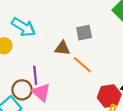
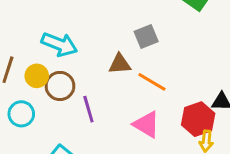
brown circle: (22, 90) -> (60, 86), moved
pink triangle: (41, 92) -> (146, 124), moved

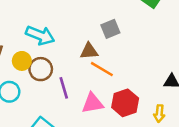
orange line: (152, 82) -> (102, 69), moved
red hexagon: (198, 119) -> (125, 103), moved
pink triangle: (146, 124) -> (93, 103), moved, turned -40

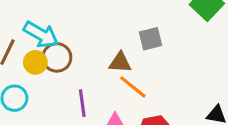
cyan arrow: (40, 35) -> (41, 35), moved
brown circle: (41, 69) -> (57, 57), moved

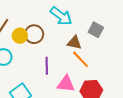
cyan arrow: (41, 35) -> (61, 16), moved
gray square: (150, 39) -> (96, 30), turned 35

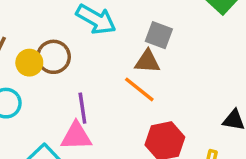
brown triangle: (74, 43) -> (147, 61), moved
pink triangle: (66, 84) -> (76, 136), moved

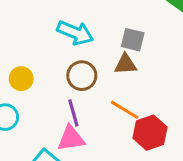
brown circle: (53, 57) -> (82, 76), moved
orange line: (139, 89) -> (125, 110), moved

